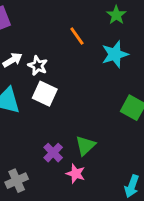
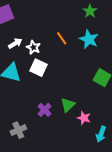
orange line: (77, 36) -> (62, 38), moved
cyan star: (115, 54) -> (89, 39), turned -30
pink star: (76, 174) -> (84, 118), moved

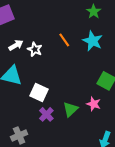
white square: (38, 68) -> (39, 92), moved
pink star: (84, 118) -> (94, 104), moved

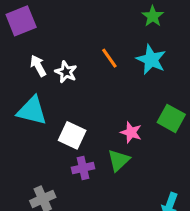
white arrow: (16, 45) -> (38, 66), turned -88
pink star: (94, 104) -> (131, 132), moved
purple cross: (46, 114) -> (83, 168), turned 32

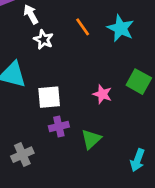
white arrow: (38, 66) -> (31, 14), moved
white square: (72, 135) -> (49, 97), turned -30
green triangle: (119, 160) -> (91, 139), moved

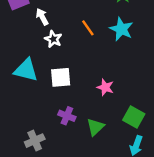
green square: (139, 82) -> (134, 117), moved
white square: (49, 97) -> (61, 77), moved
purple cross: (59, 126) -> (67, 116), turned 35

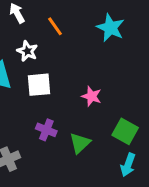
orange line: (88, 28) -> (55, 26), moved
white star: (53, 39) -> (27, 51), moved

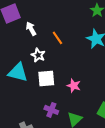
pink star: (92, 96) -> (74, 86), moved

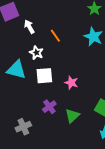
purple cross: (51, 110) -> (49, 107), turned 32

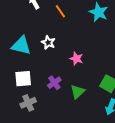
white star: (36, 53) -> (48, 42), moved
white square: (44, 76) -> (23, 79), moved

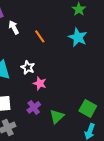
pink star: (76, 59) -> (40, 83), moved

